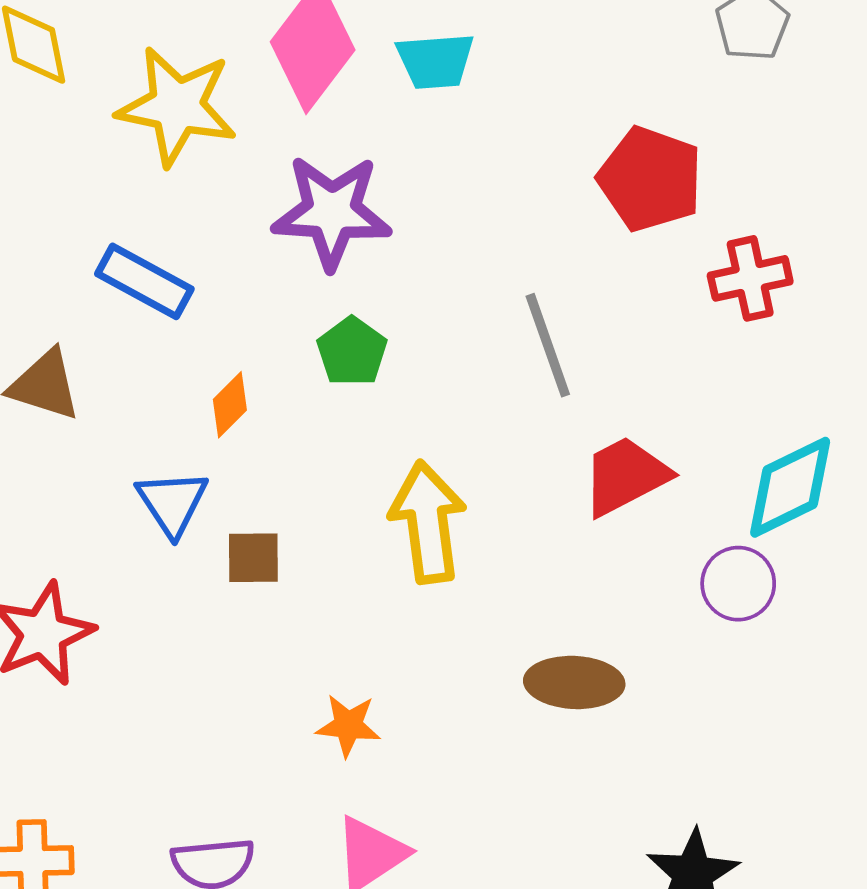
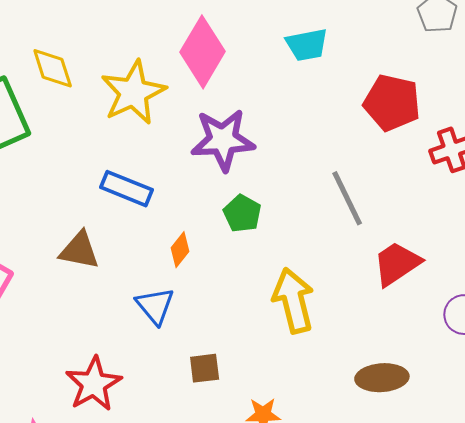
cyan trapezoid: (435, 61) -> (307, 45), moved
yellow star: (177, 106) -> (133, 93), turned -30
brown square: (253, 558) -> (205, 368), moved

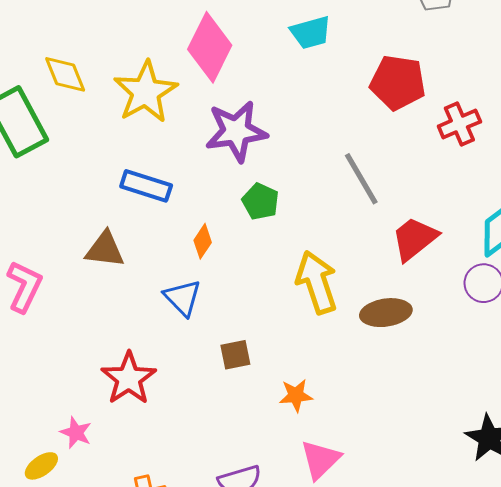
brown ellipse: (382, 378) -> (386, 313), moved

